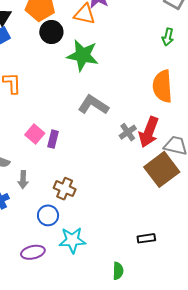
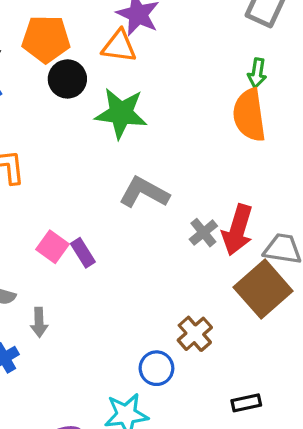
orange semicircle: (162, 86) -> (249, 115), moved
purple rectangle: (53, 139) -> (83, 253), turned -42
brown cross: (65, 189) -> (195, 334), moved, turned 30
blue circle: (48, 215) -> (156, 368), moved

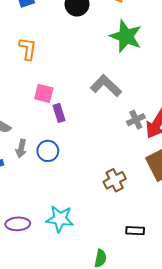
green star: (121, 113) -> (126, 36), moved
pink square: (52, 247) -> (44, 93), moved, turned -36
blue circle: (156, 368) -> (48, 151), moved

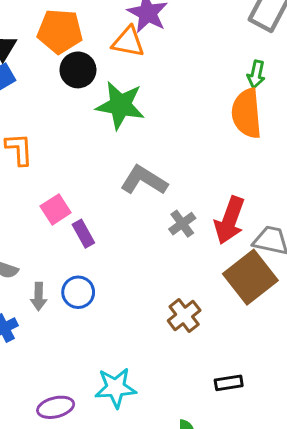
green star: (126, 36) -> (120, 105), moved
pink square: (44, 93) -> (56, 209), turned -36
gray cross: (136, 120) -> (182, 224), moved

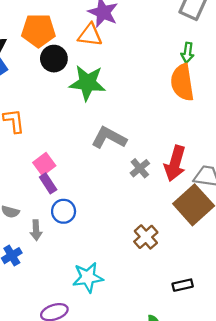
purple rectangle: (83, 234) -> (48, 183), moved
blue circle: (78, 292) -> (64, 211), moved
cyan star: (116, 388) -> (88, 277), moved

